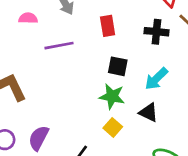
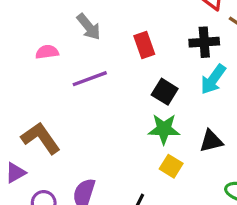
black square: (118, 66) -> (165, 92), turned 30
cyan arrow: (156, 79) -> (213, 79), moved
black triangle: (149, 113) -> (211, 141), turned -30

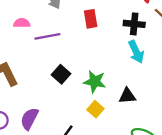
pink semicircle: (47, 52) -> (22, 23), moved
cyan arrow: (213, 79) -> (136, 52), turned -70
black square: (165, 92) -> (61, 74), moved

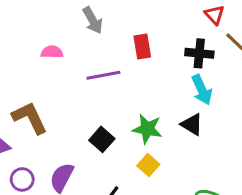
purple line: (47, 36) -> (103, 75), moved
black square: (61, 74) -> (102, 139), moved
black triangle: (127, 96) -> (192, 124), moved, turned 36

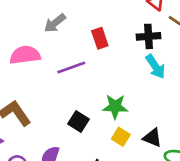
gray arrow: (93, 20) -> (55, 23), turned 90
pink semicircle: (52, 52) -> (25, 55), size x1.6
black triangle: (192, 124) -> (152, 138), moved

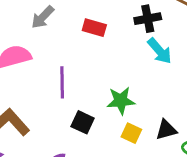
red rectangle: (100, 38) -> (94, 28), turned -48
purple line: (71, 68) -> (62, 82), moved, turned -64
black triangle: (152, 138) -> (166, 130), turned -30

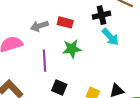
gray arrow: (43, 17) -> (39, 26), moved, turned 30
green star: (121, 101) -> (72, 49), moved

